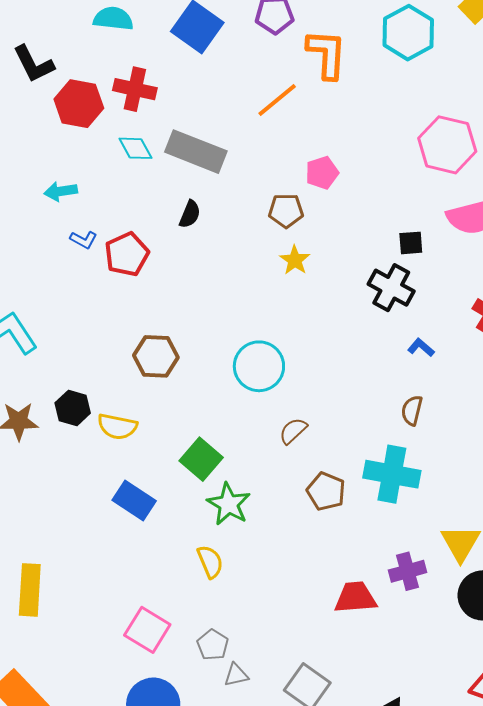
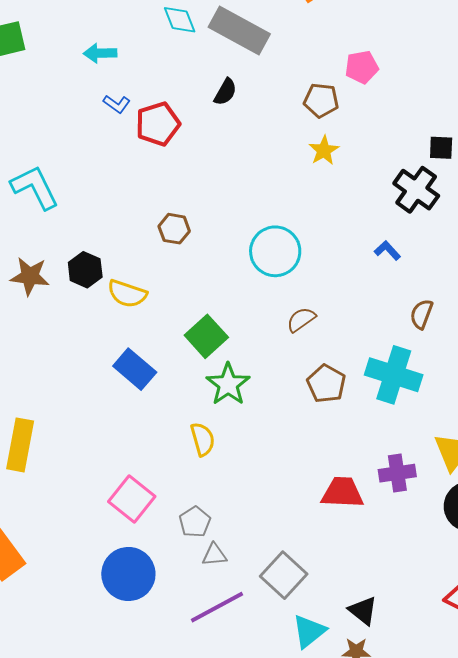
blue L-shape: (421, 348) -> (387, 250), moved
brown hexagon: (156, 356) -> (174, 229), size x0.7

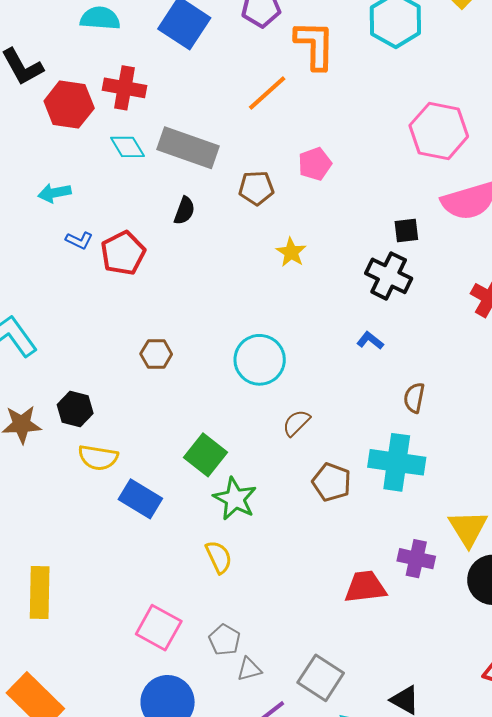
brown pentagon: (321, 100) -> (256, 188), moved
yellow semicircle: (127, 294) -> (98, 458), moved
purple cross: (397, 473) -> (416, 559), turned 30

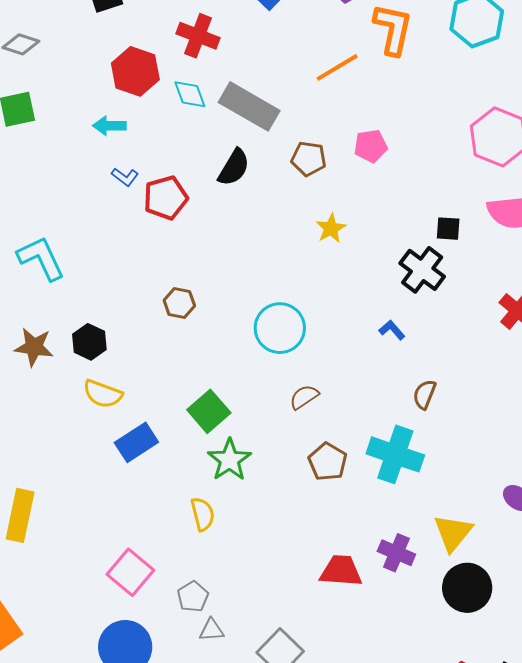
red hexagon: (69, 105) -> (135, 71), moved
black semicircle: (184, 211) -> (234, 167), size x1.4
blue rectangle: (140, 499) -> (136, 442), turned -75

